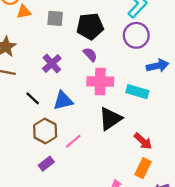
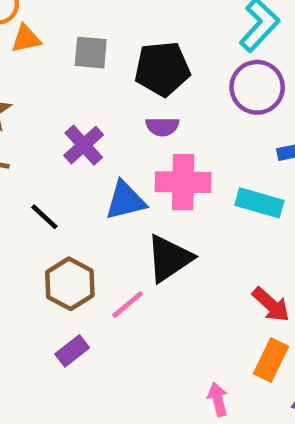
purple semicircle: (90, 54) -> (162, 127), turned 133
blue triangle: (63, 101) -> (125, 201), moved
black triangle: (110, 119) -> (169, 258), moved

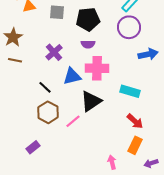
cyan rectangle: (259, 203) -> (130, 91), moved
black line: (44, 217) -> (45, 87), moved
purple rectangle: (72, 351) -> (33, 147), moved

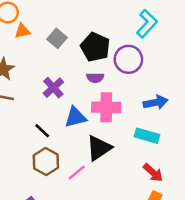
gray square: (57, 12) -> (57, 38), turned 35
black pentagon: (88, 19) -> (95, 47), turned 30
purple circle: (129, 27) -> (128, 59), moved
blue arrow: (148, 54) -> (156, 102), moved

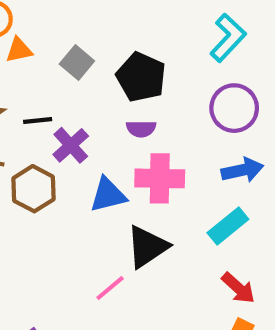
purple circle: (128, 59) -> (234, 108), moved
black line: (42, 131) -> (38, 120), moved, turned -49
cyan rectangle: (147, 136) -> (228, 226), turned -55
brown hexagon: (46, 162) -> (33, 189), moved

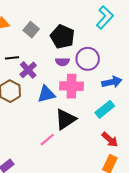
purple circle: (234, 108) -> (88, 59), moved

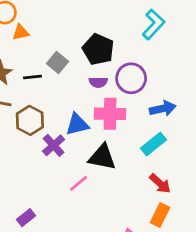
gray square: (31, 30) -> (57, 63), moved
purple cross: (28, 70) -> (54, 145), moved
black triangle: (65, 119) -> (102, 157), turned 45

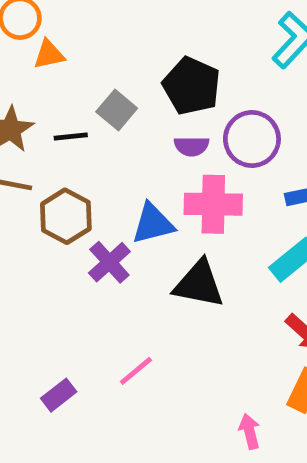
pink line: (79, 183) -> (136, 371), moved

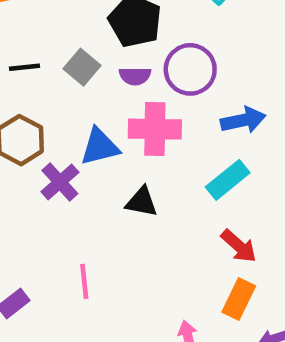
gray square: (117, 110) -> (82, 67), moved
black triangle: (199, 284) -> (142, 202), size x0.7
pink line: (136, 371) -> (84, 281), turned -56

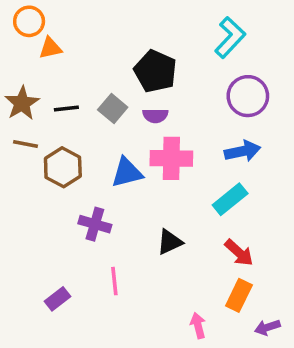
purple circle: (190, 69) -> (248, 96), moved
purple cross: (60, 182) -> (95, 224), moved, turned -32
black triangle: (142, 202) -> (170, 242), moved, turned -36

